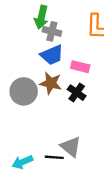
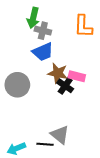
pink rectangle: (80, 67) -> (77, 76), moved
brown star: (51, 83) -> (58, 73), moved

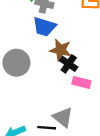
blue trapezoid: (43, 52) -> (44, 27), turned 40
pink rectangle: (77, 76) -> (81, 82), moved

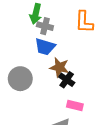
pink rectangle: (81, 82) -> (75, 105), moved

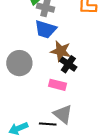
pink rectangle: (75, 105) -> (57, 85), moved

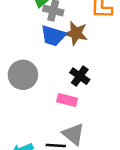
brown star: (61, 51) -> (76, 33), moved

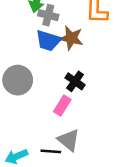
pink rectangle: (67, 100) -> (62, 106), turned -72

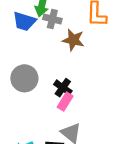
blue trapezoid: (48, 41) -> (24, 21), moved
black cross: (75, 81) -> (63, 88), moved

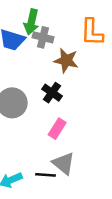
black cross: (63, 88) -> (52, 93), moved

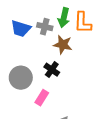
green arrow: (31, 22) -> (64, 18), moved
pink rectangle: (57, 129) -> (42, 98), moved

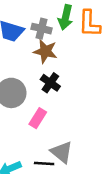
brown star: (63, 45) -> (45, 51), moved

